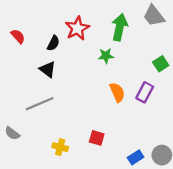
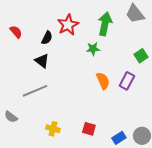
red square: (97, 138) -> (89, 129), moved

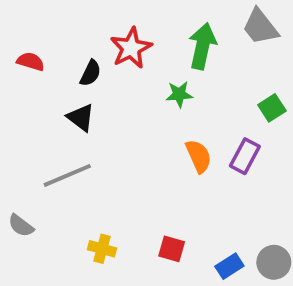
red semicircle: (16, 32) -> (31, 62), turned -32

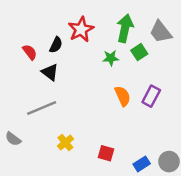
gray trapezoid: (260, 27) -> (161, 32), moved
red semicircle: (31, 62) -> (30, 52), moved, turned 35
green square: (272, 108) -> (139, 52), moved
yellow cross: (102, 249) -> (65, 143), moved, turned 35

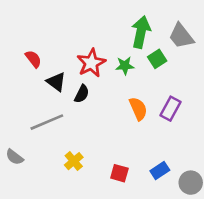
red star: (81, 29) -> (91, 63), moved
black semicircle: (56, 45) -> (82, 94), moved
blue rectangle: (142, 164) -> (160, 170), moved

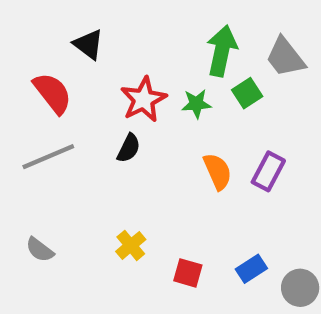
red semicircle: (33, 59) -> (53, 93), size x1.5
black triangle: (56, 82) -> (88, 44), moved
gray line: (47, 122) -> (48, 157), moved
gray semicircle: (15, 157) -> (40, 250), moved
yellow cross: (74, 161) -> (131, 245), moved

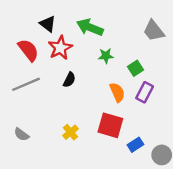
green arrow: (222, 51) -> (90, 27), moved, turned -80
green square: (247, 93) -> (135, 68), moved
red star: (143, 99) -> (60, 48), moved
red square: (188, 273) -> (110, 125), moved, size x1.6

